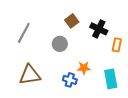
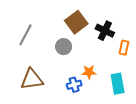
brown square: (72, 21) -> (76, 22), size x1.5
blue cross: (70, 80) -> (74, 85), turned -32

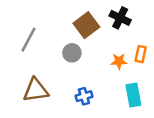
black cross: (105, 31) -> (120, 18), moved
orange star: (89, 72) -> (119, 61), moved

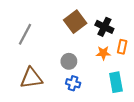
black cross: (120, 18) -> (104, 27), moved
gray circle: (72, 53) -> (69, 61), moved
blue cross: (84, 96) -> (73, 83), turned 32

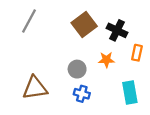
gray line: (25, 34) -> (29, 21), moved
orange star: (103, 53) -> (106, 60), moved

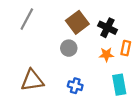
orange star: (106, 60) -> (106, 55), moved
gray circle: (77, 69) -> (69, 48), moved

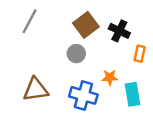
orange star: (106, 55) -> (110, 78), moved
blue cross: (75, 86) -> (83, 95), size x1.6

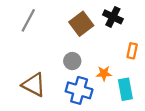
black cross: (119, 31) -> (113, 17), moved
gray circle: (76, 54) -> (72, 61), moved
brown triangle: (36, 89) -> (34, 85), turned 35

